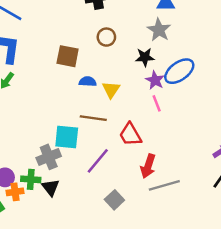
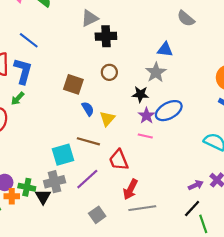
blue semicircle: (88, 81) -> (88, 109), turned 48
pink line: (157, 103) -> (145, 136), turned -64
cyan square: (67, 137) -> (63, 155), turned -30
gray cross: (49, 157) -> (55, 182), moved

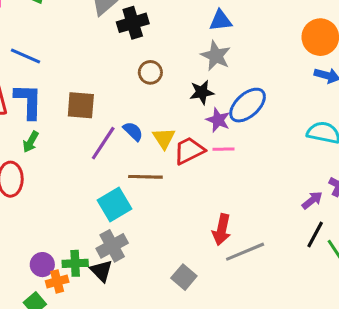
brown square: (73, 84) -> (81, 105), moved
red trapezoid: (119, 160) -> (189, 151), moved, turned 100
purple line: (87, 179) -> (103, 143), moved

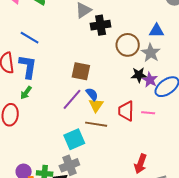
brown circle: (150, 72) -> (128, 45), moved, size x1.5
brown square: (81, 105) -> (81, 71), moved
purple star: (218, 120) -> (150, 80), moved
yellow triangle: (164, 138) -> (96, 105), moved
red trapezoid: (189, 151) -> (126, 111), turned -70

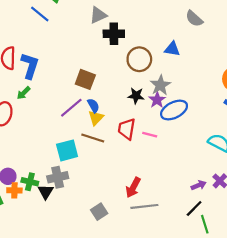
blue line: (30, 38) -> (40, 14), moved
gray star: (151, 53) -> (160, 85), moved
black star: (139, 75) -> (136, 96), moved

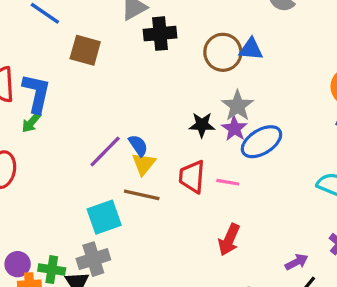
brown circle: (139, 59) -> (223, 52), moved
brown square: (85, 79) -> (85, 50), moved
green arrow: (24, 93) -> (31, 122), moved
purple arrow: (199, 185) -> (297, 262), moved
red arrow: (133, 187) -> (229, 240), moved

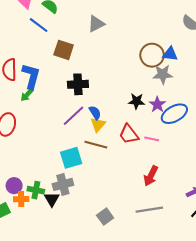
black cross: (160, 34) -> (78, 84), moved
gray star: (238, 106) -> (163, 74), moved, turned 30
red trapezoid: (192, 177) -> (129, 134), turned -45

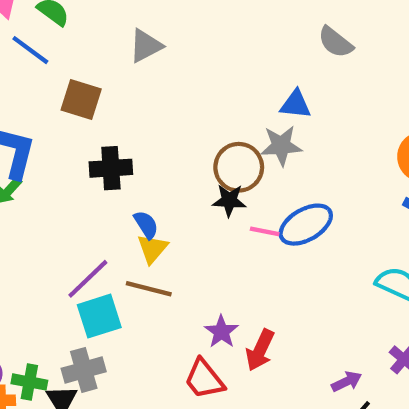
brown circle: (152, 55) -> (239, 167), moved
purple star: (157, 104) -> (221, 332), moved
purple line: (73, 116) -> (88, 279), moved
red trapezoid: (129, 134) -> (204, 379), moved
pink line: (152, 139) -> (265, 231), moved

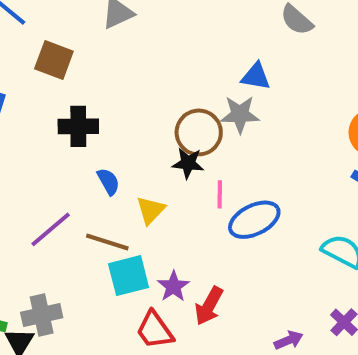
blue ellipse: (306, 225) -> (254, 220), moved
pink line: (265, 231) -> (220, 194), turned 76
yellow triangle: (152, 249) -> (151, 210), moved
cyan square: (99, 316) -> (129, 276), moved

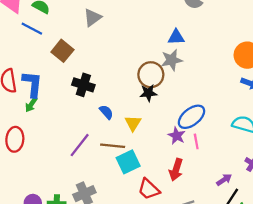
brown square: (54, 60) -> (62, 51), turned 30
black cross: (78, 126) -> (83, 85), turned 30
pink line: (220, 194) -> (196, 141), moved
purple star: (173, 286) -> (177, 136), moved

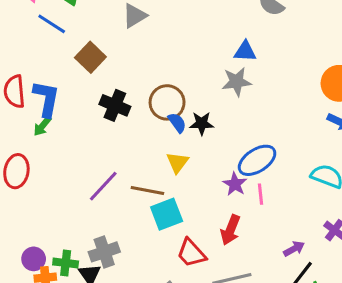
brown circle: (151, 75) -> (167, 102), moved
blue semicircle: (106, 112) -> (177, 123), moved

